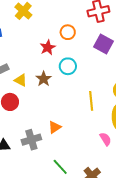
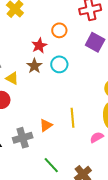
brown star: (44, 79) -> (34, 66), moved
yellow line: (91, 101) -> (73, 118), moved
pink semicircle: (106, 139) -> (97, 137), turned -88

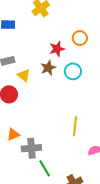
orange triangle: (46, 125) -> (13, 134), moved
gray cross: (23, 138) -> (31, 148), moved

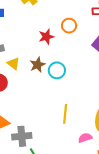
brown star: (48, 68) -> (37, 65), moved
cyan circle: (73, 71) -> (57, 70), moved

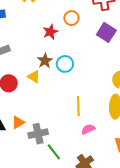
yellow triangle: (13, 63) -> (34, 77), moved
pink semicircle: (85, 138) -> (88, 129), moved

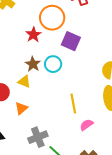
orange circle: (71, 18) -> (52, 18), size x1.6
purple square: (106, 32) -> (71, 41), moved
orange triangle: (18, 122) -> (21, 108), moved

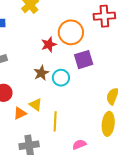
purple square: (71, 41) -> (84, 60), turned 36
yellow triangle: (24, 82) -> (36, 105), moved
yellow line: (73, 104) -> (55, 121), moved

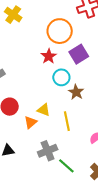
red star: (49, 45) -> (49, 56), moved
brown star: (41, 73) -> (76, 92), moved

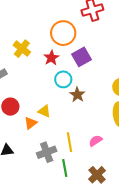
yellow cross: (13, 15) -> (22, 49), moved
yellow line: (67, 121) -> (69, 142), moved
green line: (66, 166) -> (65, 168), turned 36

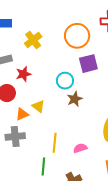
red star: (51, 58) -> (23, 74), moved
gray cross: (47, 152) -> (15, 136), moved

